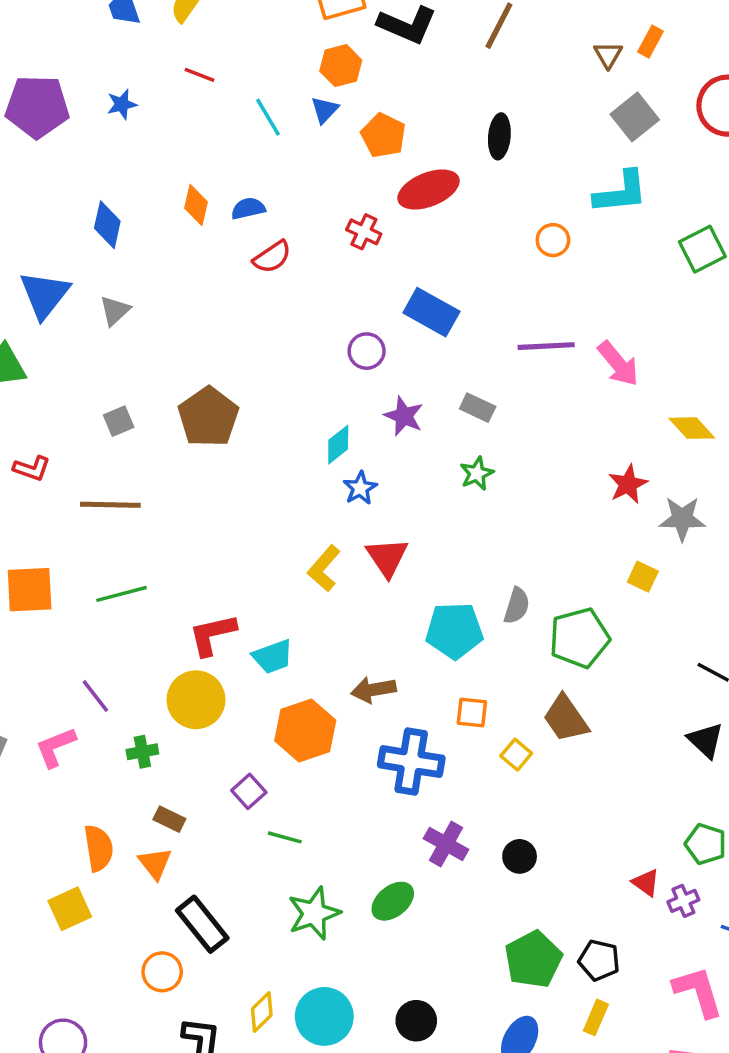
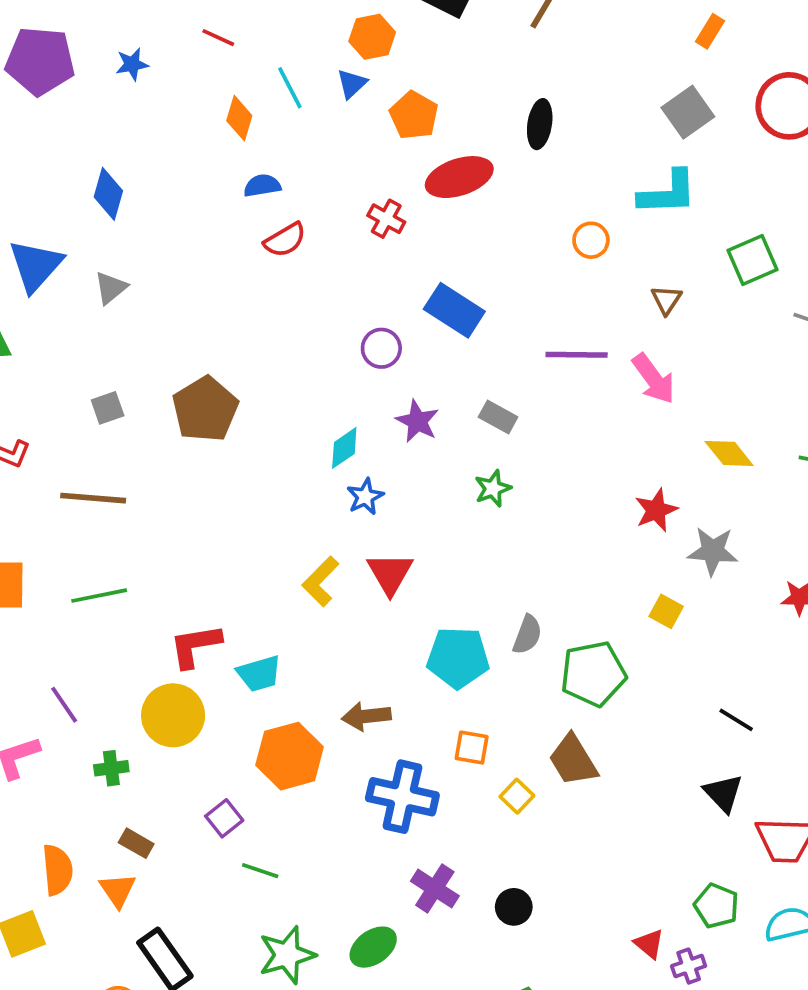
brown triangle: (608, 55) -> (666, 300), moved
orange diamond: (196, 205) -> (239, 118), moved

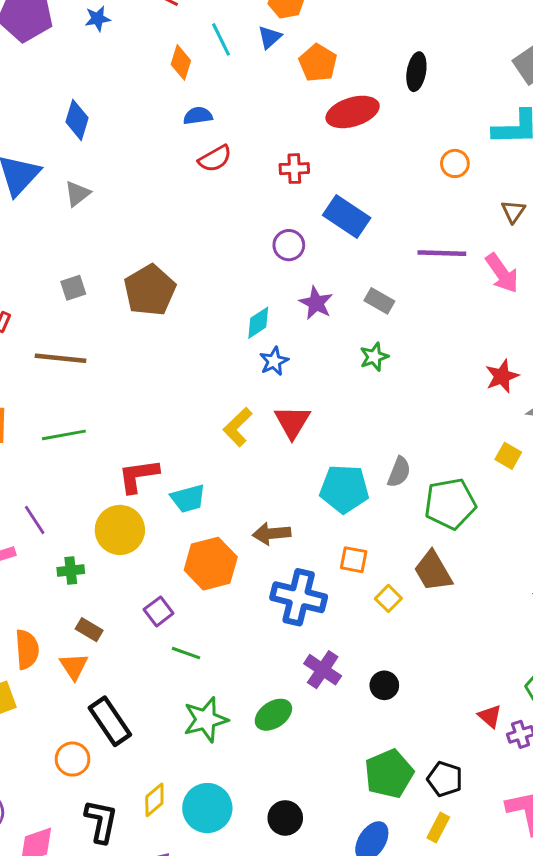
red cross: (386, 219) -> (294, 169), moved, turned -32

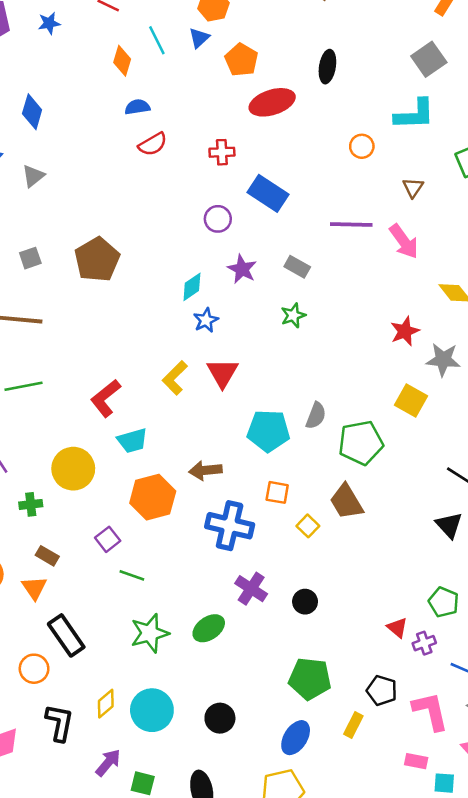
yellow square: (508, 456) -> (411, 401), size x1.4
red L-shape: (138, 476) -> (106, 398), moved, turned -30
green pentagon: (389, 774) -> (310, 679), turned 30
black pentagon: (445, 779) -> (382, 690), moved

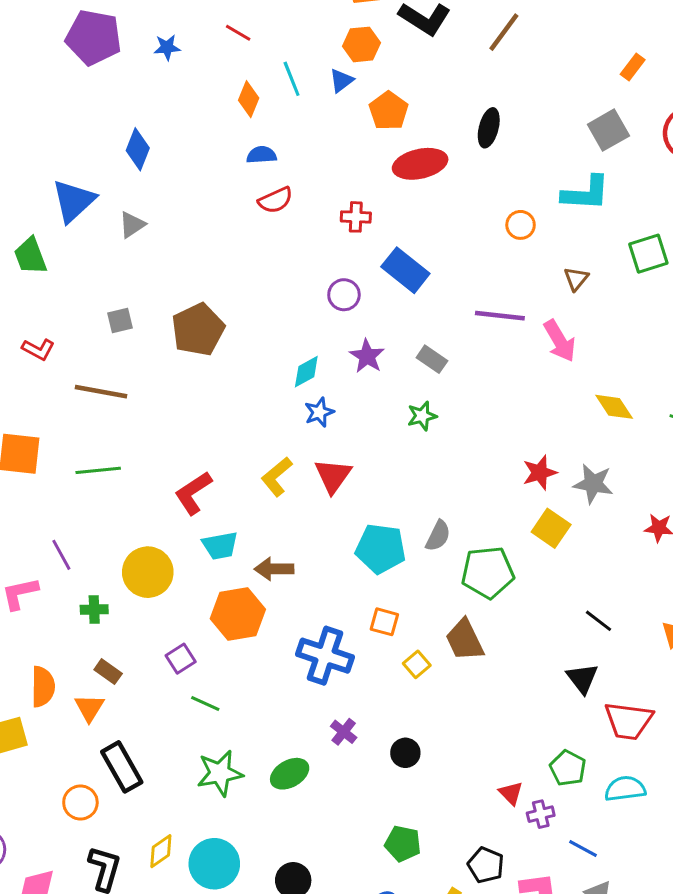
red star: (405, 331) -> (540, 473), moved
brown arrow: (205, 470) -> (274, 569), moved
purple cross: (251, 589) -> (344, 732), size x0.7
green pentagon: (310, 679) -> (403, 844), size x0.7

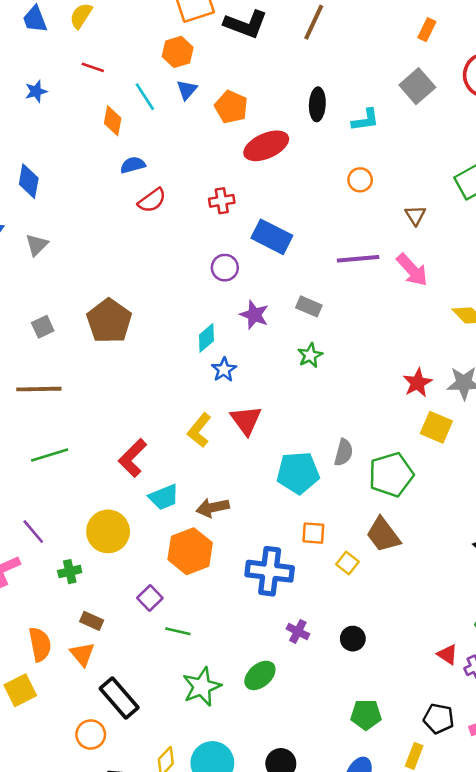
orange hexagon: (362, 44) -> (178, 52), moved
cyan L-shape: (586, 193) -> (365, 120), moved, size x0.7

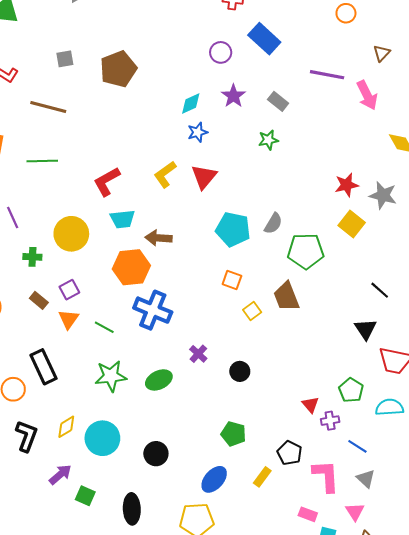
blue cross: (270, 571) -> (153, 310), moved
purple square: (150, 598) -> (69, 290), moved
orange triangle: (82, 654) -> (69, 319), moved

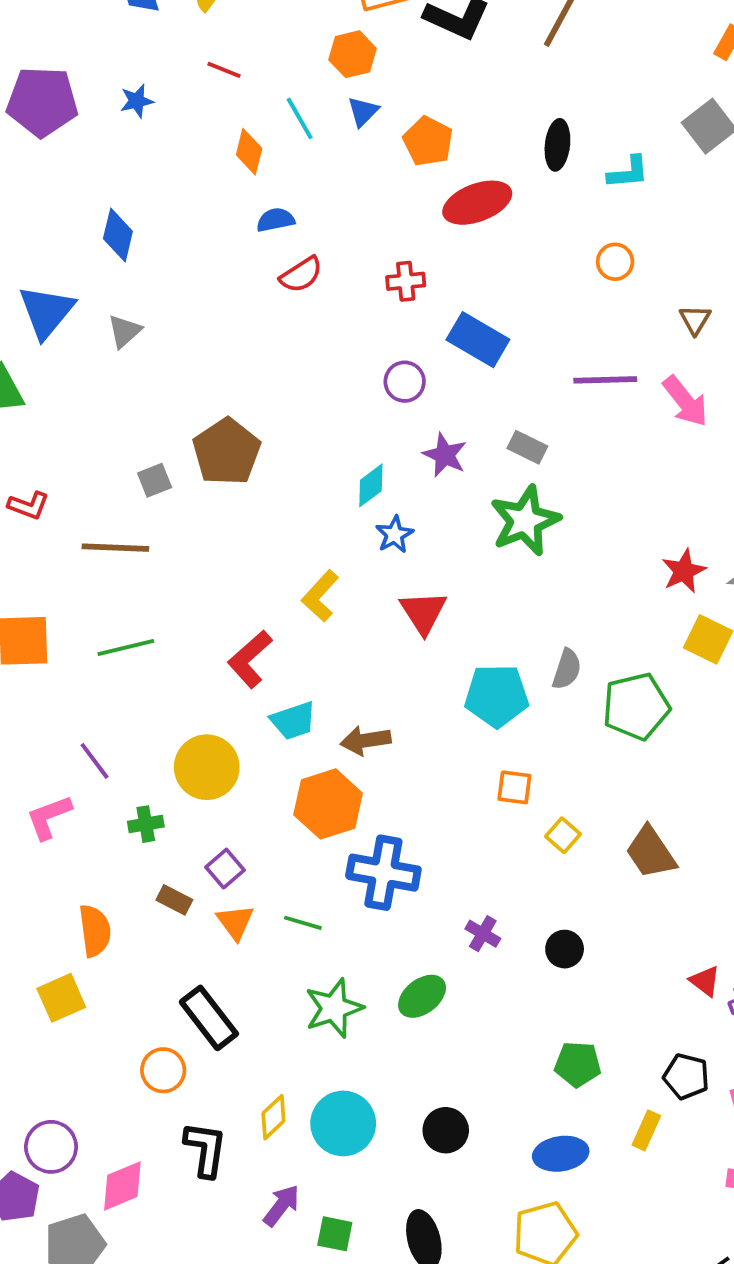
gray square: (65, 59) -> (155, 480), moved
green star: (268, 140) -> (525, 521), size x1.8
yellow L-shape: (165, 174) -> (320, 596), moved
brown trapezoid: (286, 297) -> (651, 852), moved
blue ellipse: (214, 479) -> (561, 1154), turned 52

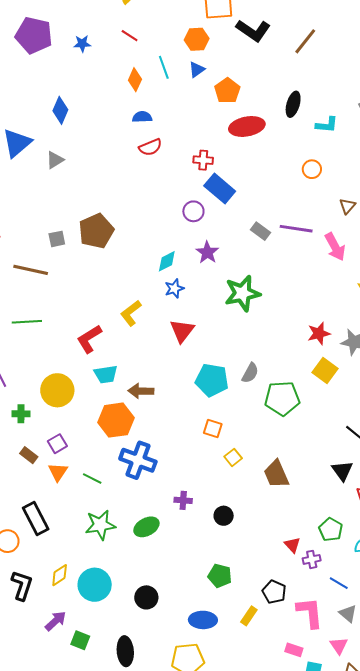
blue rectangle: (478, 340) -> (220, 188), moved
gray rectangle: (527, 447) -> (260, 231), moved
purple cross: (483, 934) -> (183, 500), turned -36

